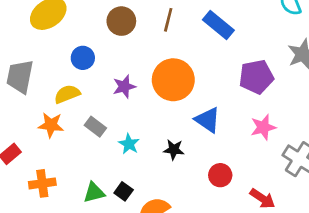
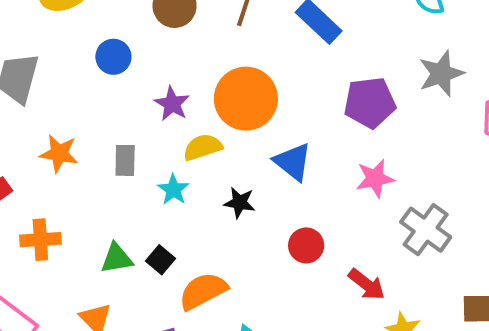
purple star: (124, 87) -> (172, 104), turned -30
yellow semicircle: (67, 94) -> (203, 147), moved
gray rectangle: (95, 127) -> (125, 160), turned 50

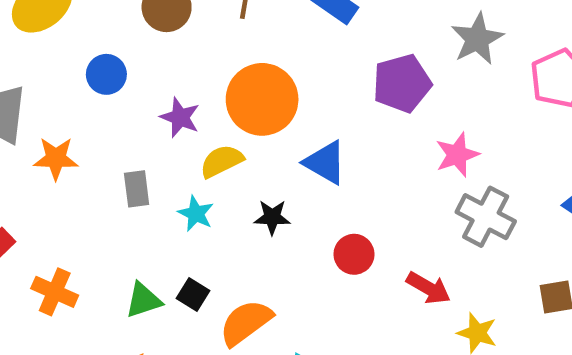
orange star: (59, 153) -> (56, 158), moved
pink star: (375, 178) -> (457, 155), moved
orange cross: (40, 240) -> (55, 292), turned 36

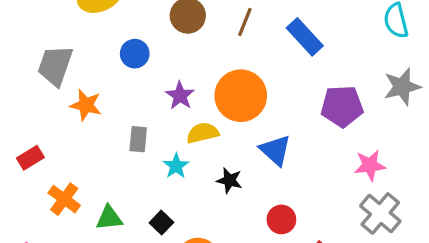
green triangle: (143, 300) -> (109, 218), moved

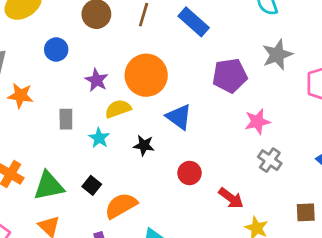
gray cross: (380, 213) -> (270, 160), size x0.7
green triangle: (109, 218) -> (49, 186), size x1.4

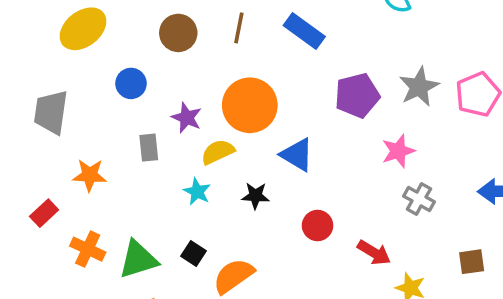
gray star: (277, 55) -> (419, 87), moved
orange star: (20, 96) -> (90, 175), moved
gray rectangle: (66, 119) -> (149, 148), moved

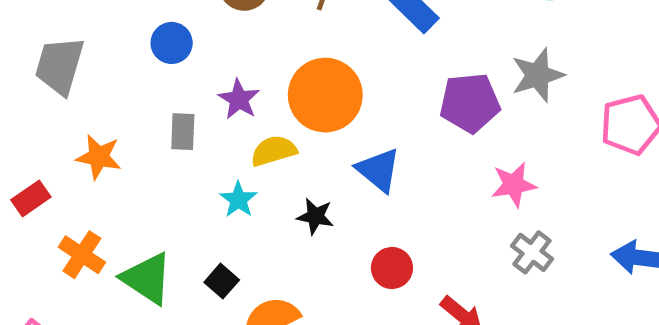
gray star: (419, 87) -> (538, 75), moved
green triangle: (138, 259) -> (147, 278), turned 42

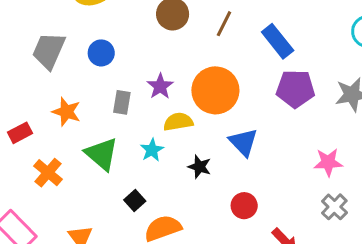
blue circle: (172, 43) -> (101, 53), moved
purple pentagon: (470, 103) -> (295, 89), moved
green triangle: (147, 278) -> (102, 154), moved

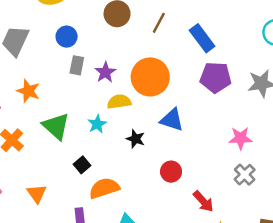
blue circle: (101, 53) -> (67, 37), moved
gray rectangle: (122, 102) -> (77, 65), moved
blue triangle: (243, 142) -> (172, 120), turned -30

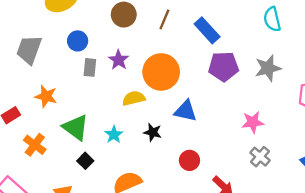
purple star: (105, 72) -> (119, 60), moved
cyan star: (97, 124) -> (114, 135), moved
black square: (82, 165) -> (85, 161), moved

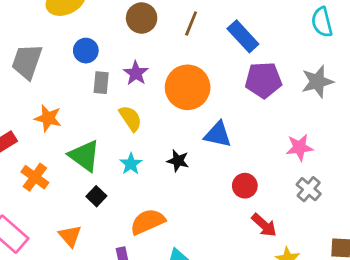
yellow semicircle: (134, 98) -> (130, 118), moved, turned 70
red circle: (189, 160) -> (245, 186), moved

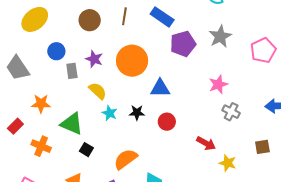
gray trapezoid: (27, 62) -> (18, 68), turned -40
cyan star: (131, 164) -> (110, 113), moved
red circle: (245, 186) -> (167, 122), moved

